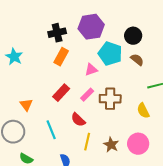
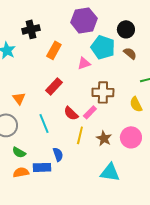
black cross: (57, 33) -> (31, 29), moved
pink rectangle: (87, 95) -> (90, 112), moved

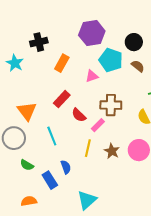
orange triangle: (19, 98) -> (27, 111), size x1.5
red semicircle: (71, 113) -> (79, 115), moved
blue rectangle: (42, 167) -> (50, 180), turned 60
orange semicircle: (21, 172) -> (29, 201), moved
cyan triangle: (110, 172) -> (87, 200), moved, turned -50

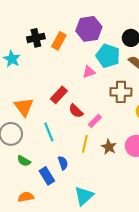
orange rectangle: (62, 63) -> (59, 41), moved
brown cross: (111, 105) -> (121, 92), moved

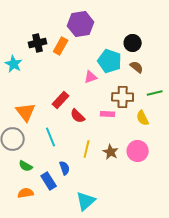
purple hexagon: (89, 29) -> (81, 24), moved
pink rectangle: (95, 121) -> (108, 114), moved, turned 48
orange semicircle: (26, 197) -> (26, 193), moved

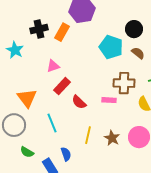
pink triangle: (91, 77) -> (53, 66), moved

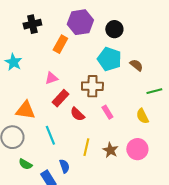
black cross: (39, 29) -> (32, 24), moved
black circle: (134, 29) -> (114, 29), moved
brown cross: (124, 83) -> (92, 86), moved
orange triangle: (27, 98) -> (25, 110), turned -45
pink rectangle: (109, 100) -> (107, 112), turned 56

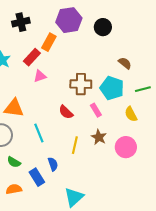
cyan pentagon: (109, 59) -> (112, 88), moved
red rectangle: (60, 98) -> (32, 57), moved
brown star: (110, 150) -> (99, 137), moved

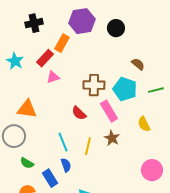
pink rectangle: (96, 110) -> (109, 111), size x1.5
yellow semicircle: (131, 114) -> (144, 124), moved
cyan line: (39, 133) -> (63, 142), moved
pink circle: (126, 147) -> (152, 170), moved

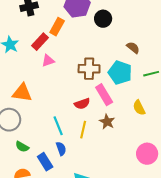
black circle: (116, 28) -> (103, 19), moved
red semicircle: (79, 113) -> (82, 104), moved, turned -63

